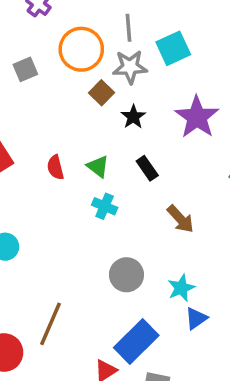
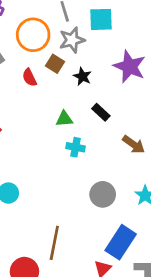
cyan square: (173, 48) -> (101, 19), turned 35
green triangle: (98, 166) -> (64, 119), turned -30
red semicircle: (55, 167) -> (29, 77), moved

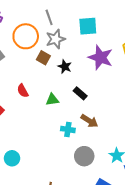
cyan square: (101, 19) -> (88, 26), moved
red semicircle: (29, 77) -> (23, 91), moved
brown arrow: (134, 144) -> (89, 121), moved
cyan cross: (75, 147) -> (68, 129), moved

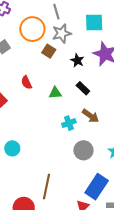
black star: (65, 67) -> (77, 61), moved
cyan cross: (68, 129) -> (69, 123), turned -32

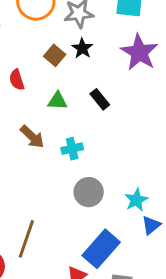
brown square: (49, 51) -> (55, 55), moved
black star: (77, 61) -> (82, 48), moved
brown arrow: (91, 116) -> (32, 137), moved

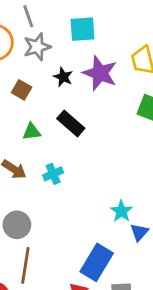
black star: (82, 48) -> (63, 77), moved
black rectangle: (100, 99) -> (71, 123), size x1.4
gray circle: (89, 192) -> (17, 225), moved

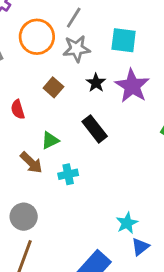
gray line: (28, 16) -> (74, 18), turned 40
green triangle: (32, 132) -> (50, 140), moved, turned -30

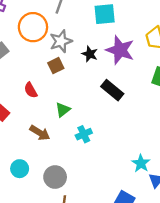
gray star: (77, 49) -> (61, 41), moved
brown square: (53, 87) -> (56, 66), turned 35
black rectangle: (95, 129) -> (112, 90), moved
brown arrow: (31, 163) -> (40, 133), moved

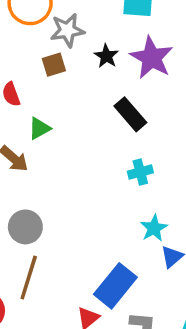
green triangle: (63, 110) -> (39, 128), moved
cyan cross: (84, 134) -> (140, 172), moved

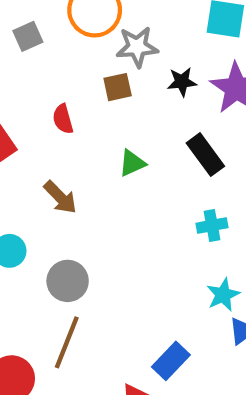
black star: (106, 56) -> (182, 82), turned 30
green triangle: (39, 128) -> (132, 163), moved
blue rectangle: (115, 286) -> (171, 361), size x0.7

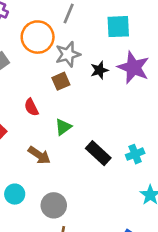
black rectangle: (205, 155) -> (98, 153), moved
green triangle: (132, 163) -> (63, 127), moved

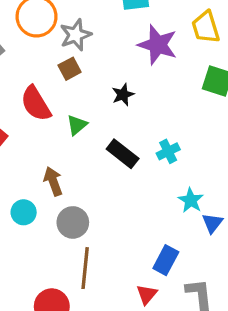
black star: (99, 70) -> (123, 95), moved
red semicircle: (31, 107) -> (36, 104), size x1.6
brown arrow: (39, 155) -> (53, 181), moved, turned -140

